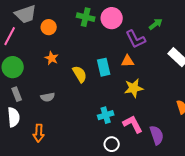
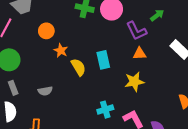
orange circle: (49, 27) -> (46, 31), moved
orange star: (52, 58) -> (61, 51), moved
orange triangle: (128, 61) -> (140, 54), moved

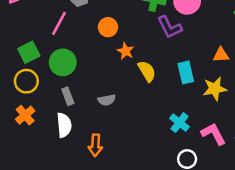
purple L-shape: (136, 31) -> (169, 27), moved
cyan rectangle: (103, 60) -> (186, 72), moved
cyan cross: (105, 110) -> (180, 123), turned -35

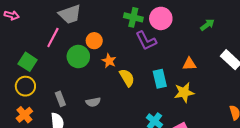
green square: (29, 52) -> (28, 62), turned -30
green circle: (63, 62) -> (78, 57), moved

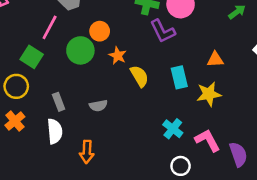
green square: (28, 62) -> (32, 57), moved

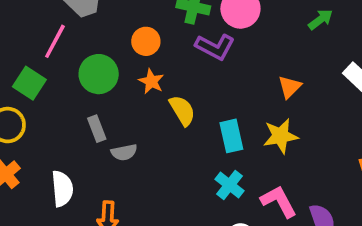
orange circle: (100, 31) -> (146, 41), moved
purple L-shape: (163, 31) -> (215, 47), turned -36
orange triangle: (215, 59) -> (290, 87), turned -42
cyan rectangle: (179, 77) -> (231, 136), moved
gray rectangle: (59, 102) -> (97, 129), moved

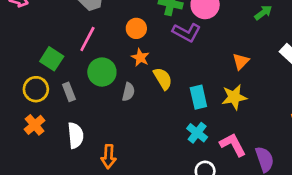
pink line: (55, 41) -> (87, 39), moved
green circle: (99, 74) -> (102, 72), moved
gray rectangle: (97, 129) -> (69, 92), moved
gray semicircle: (124, 152) -> (128, 92), moved, turned -66

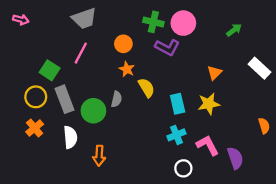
green circle: (102, 72) -> (93, 111), moved
gray rectangle: (69, 92) -> (65, 99), size x1.6
cyan cross: (197, 133) -> (176, 135), turned 30

